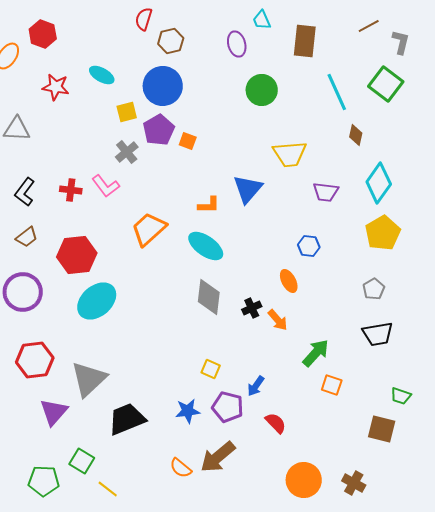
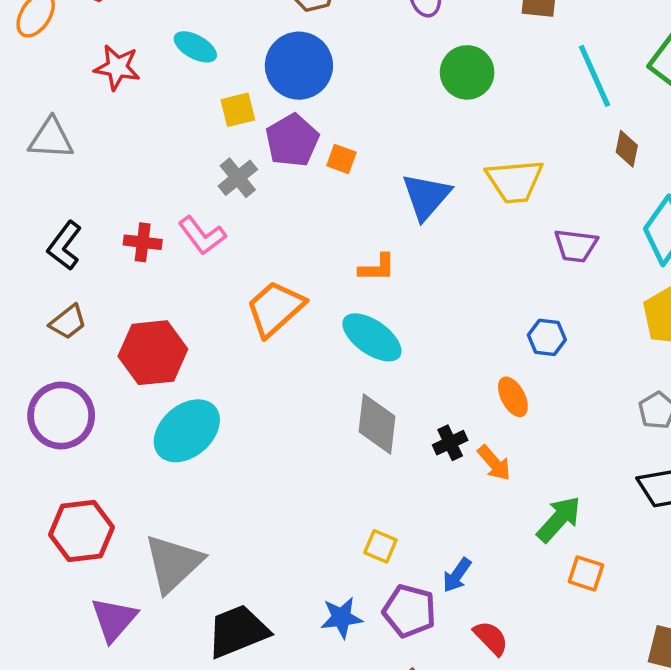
blue triangle: (248, 189) -> (426, 196), moved

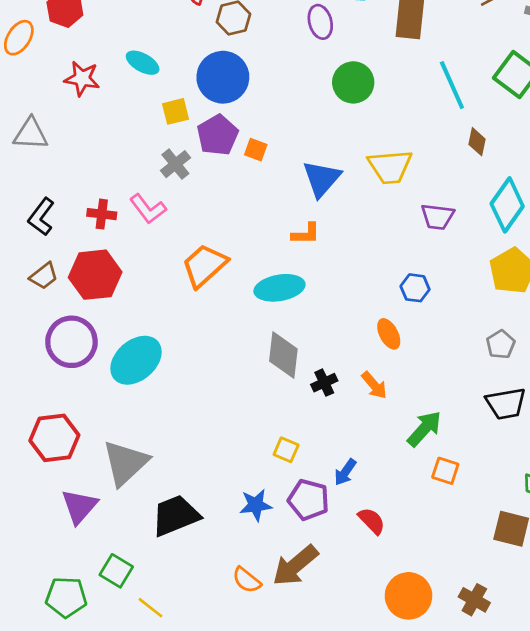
orange L-shape: (377, 268) -> (306, 234), moved
cyan ellipse: (372, 337) -> (279, 288), turned -45
red hexagon: (153, 353) -> (95, 275), moved
purple circle: (61, 416) -> (71, 342), moved
black cross: (450, 443) -> (324, 383), moved

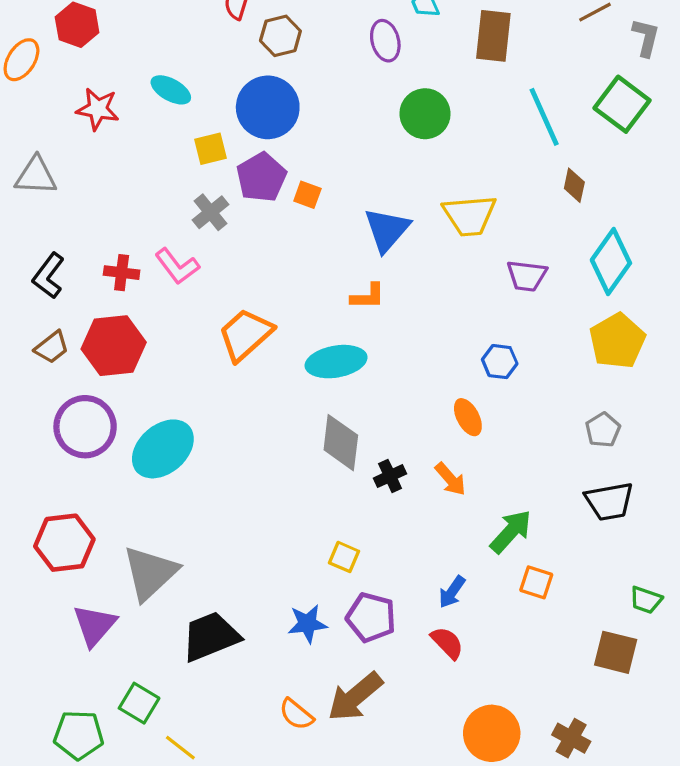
blue arrow: (345, 472) -> (452, 592), moved

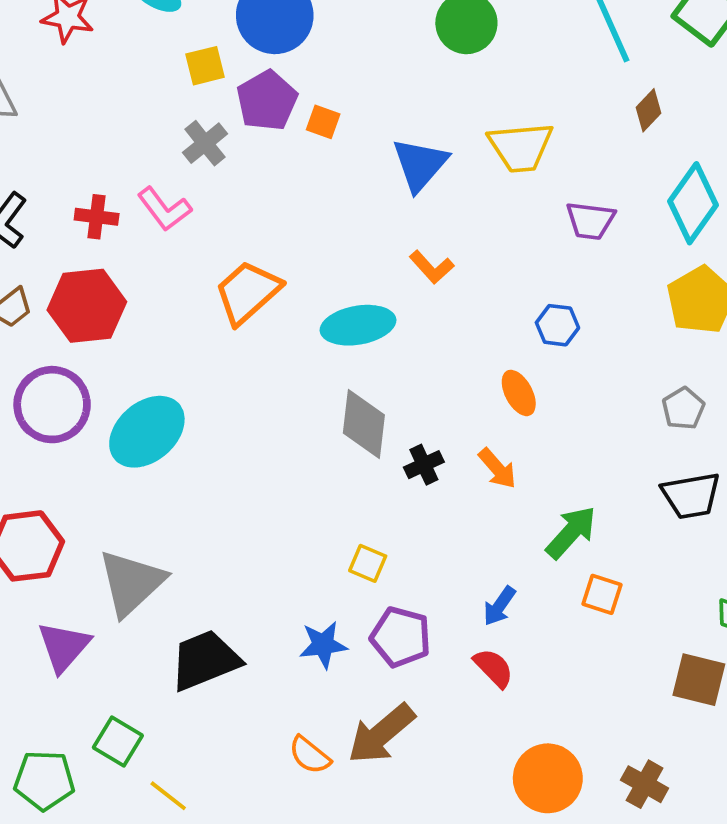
brown diamond: (574, 185) -> (648, 110), turned 32
orange L-shape: (368, 296) -> (432, 267), moved, turned 48

